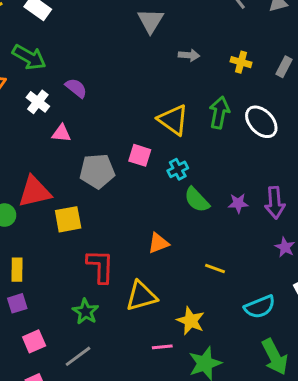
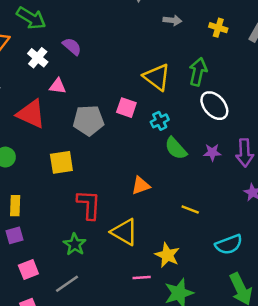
white ellipse: (261, 122) -> (214, 106), moved
red triangle: (35, 192) -> (31, 114), moved, turned 36
yellow triangle: (141, 296) -> (124, 232), turned 44

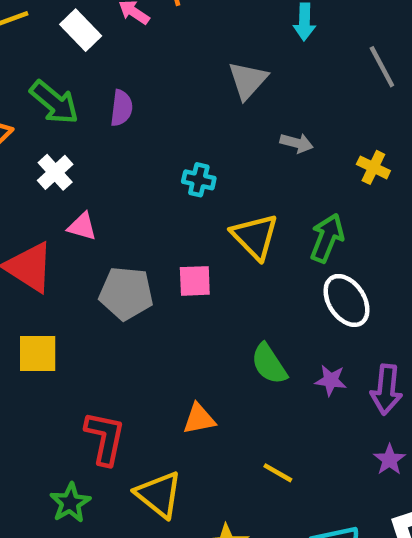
purple semicircle: (72, 46) -> (121, 108), moved, turned 48
pink square: (126, 108) -> (195, 281), turned -30
cyan cross: (160, 121) -> (199, 180), moved, turned 30
yellow square: (61, 162) -> (38, 353), moved

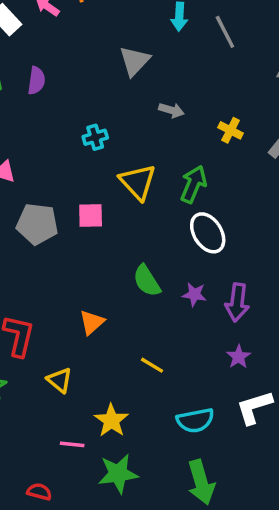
gray line: (382, 67) -> (225, 32), moved
cyan cross: (199, 180) -> (95, 137), turned -30
orange triangle: (199, 419) -> (92, 322), turned -32
yellow triangle: (159, 494) -> (60, 380), size x0.7

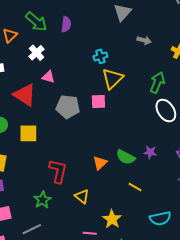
yellow triangle: (138, 182) -> (113, 79), moved, turned 30
green semicircle: (147, 281) -> (126, 157), moved, turned -30
purple star: (194, 294) -> (150, 152), moved

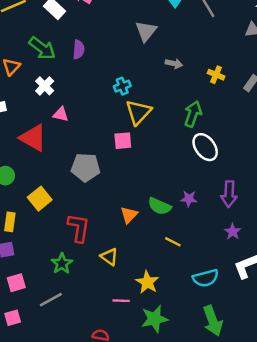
gray pentagon: (68, 107) -> (86, 167), moved
yellow square: (28, 133) -> (40, 199), moved, turned -36

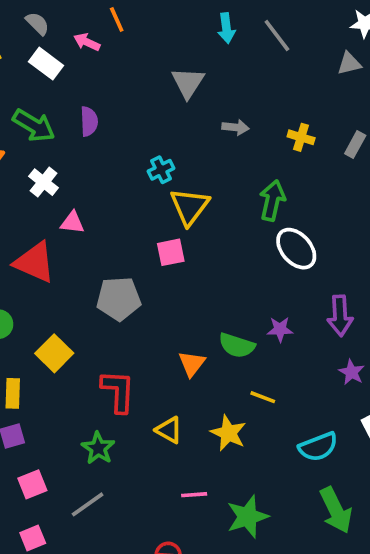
yellow star: (147, 282) -> (228, 433), moved

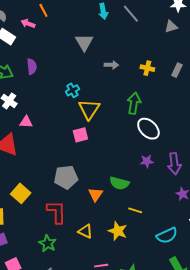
gray pentagon: (119, 299) -> (66, 177), moved
purple star: (280, 329) -> (147, 161), moved

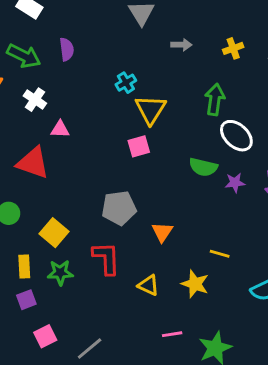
yellow cross: (147, 68) -> (233, 48), turned -32
green semicircle: (119, 183) -> (203, 167), moved
green star: (48, 243) -> (60, 273), moved, turned -30

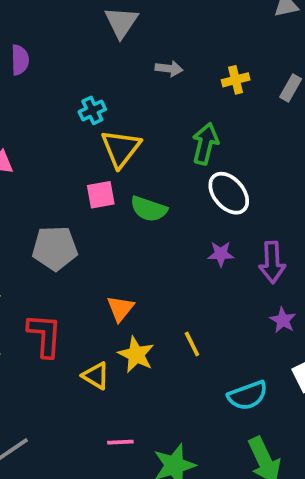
green semicircle: (203, 167) -> (149, 209), moved
gray pentagon: (119, 208) -> (55, 248), moved
yellow line: (220, 254) -> (192, 344), turned 42
yellow star: (195, 284) -> (136, 355), moved

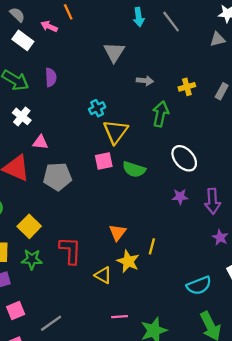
green arrow: (205, 144) -> (161, 114), moved
gray pentagon: (55, 248) -> (57, 177), moved
yellow line: (192, 344) -> (152, 246), moved, turned 42

